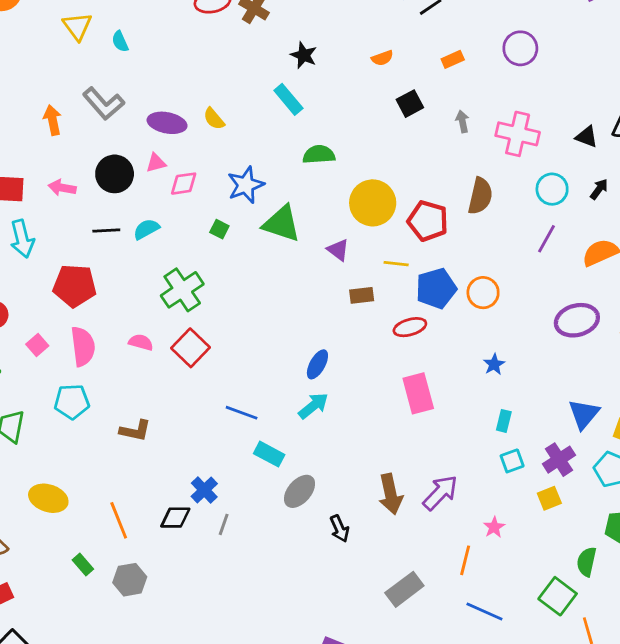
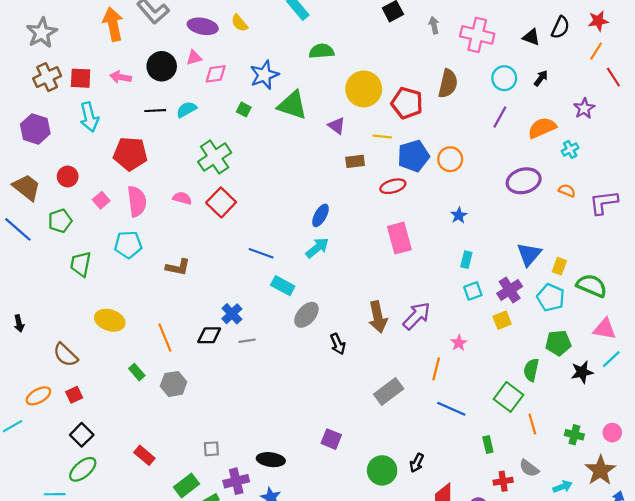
orange arrow: (52, 120) -> (113, 24), size x1.4
gray line: (224, 524) -> (247, 341), turned 63

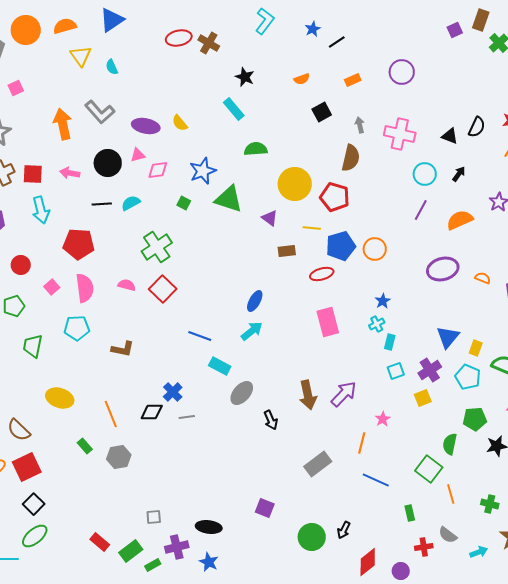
brown semicircle: (448, 84) -> (351, 158), moved
cyan cross: (570, 149) -> (377, 324), moved
red square: (74, 395) -> (27, 467), size x1.8
red rectangle: (144, 455) -> (100, 542), moved

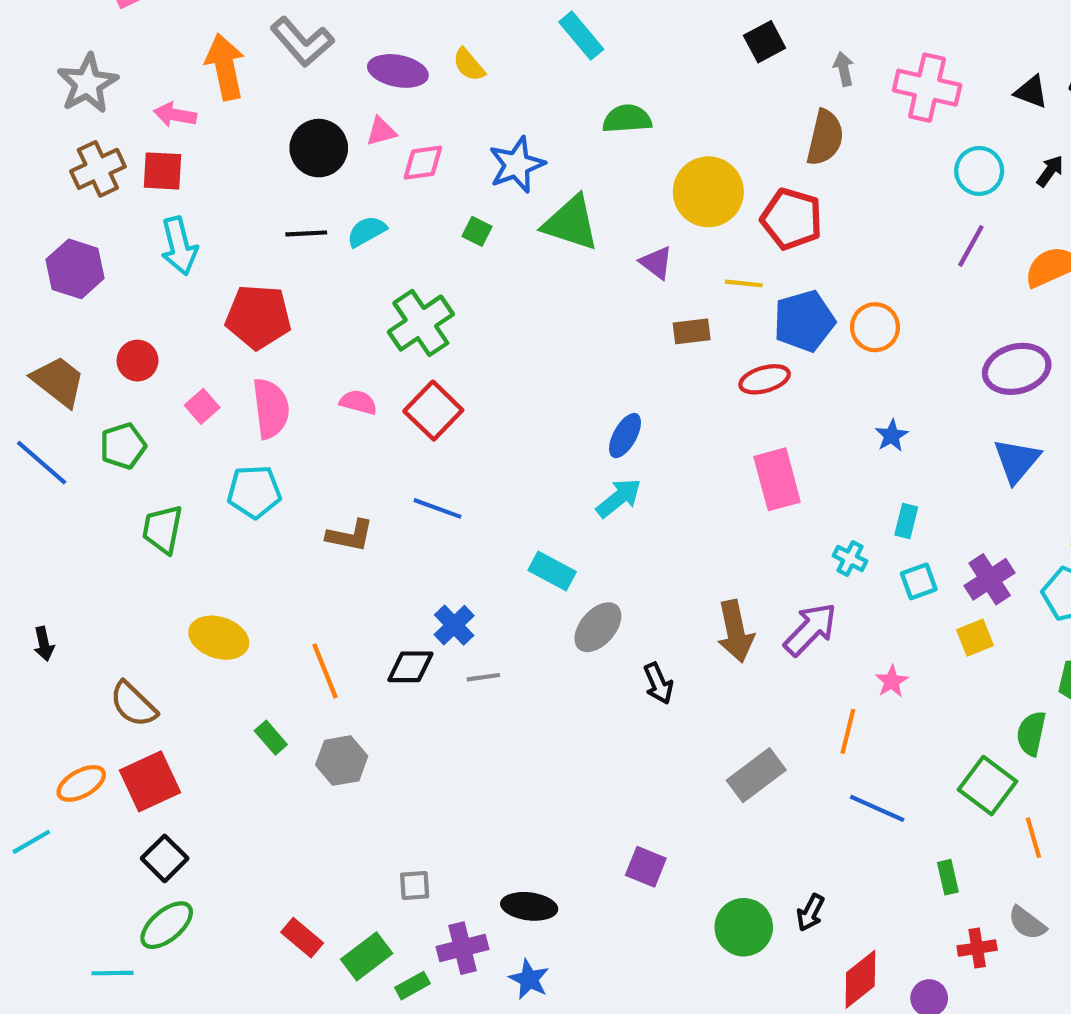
pink arrow: (70, 173) -> (175, 115), moved
cyan cross: (377, 324) -> (850, 558), moved, turned -35
blue line: (200, 336) -> (438, 508), moved
blue triangle: (448, 337) -> (1017, 461), moved

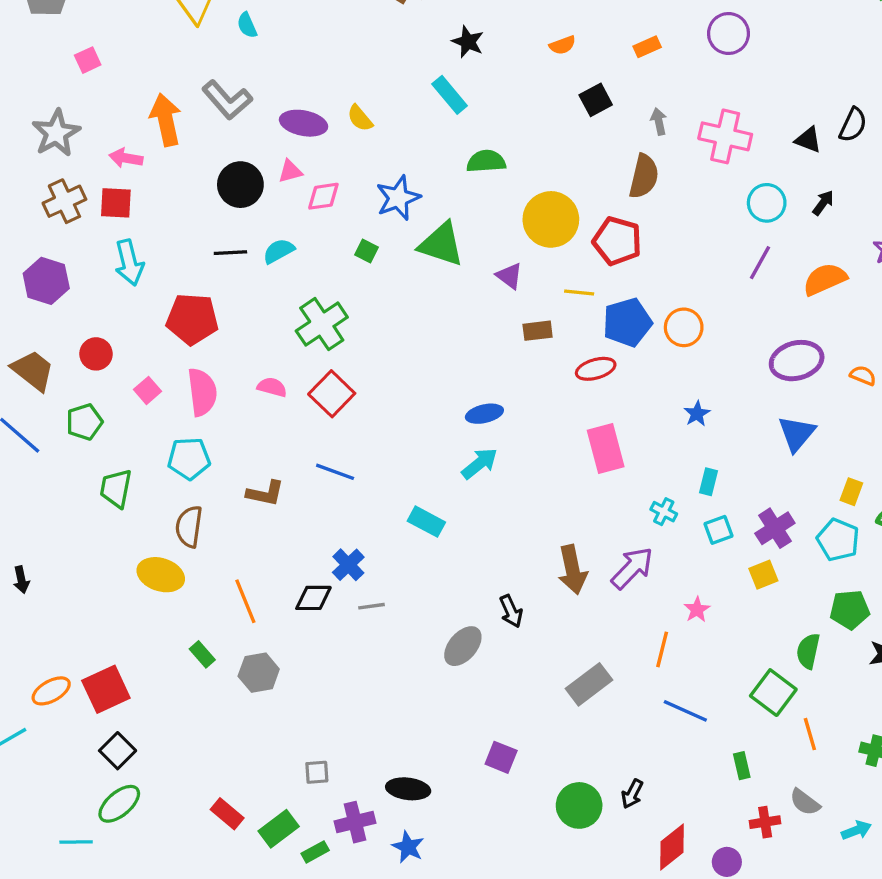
blue ellipse: (625, 436) -> (484, 414), turned 48
gray ellipse: (598, 627) -> (463, 646), moved
brown semicircle: (133, 704) -> (189, 527), moved, turned 54

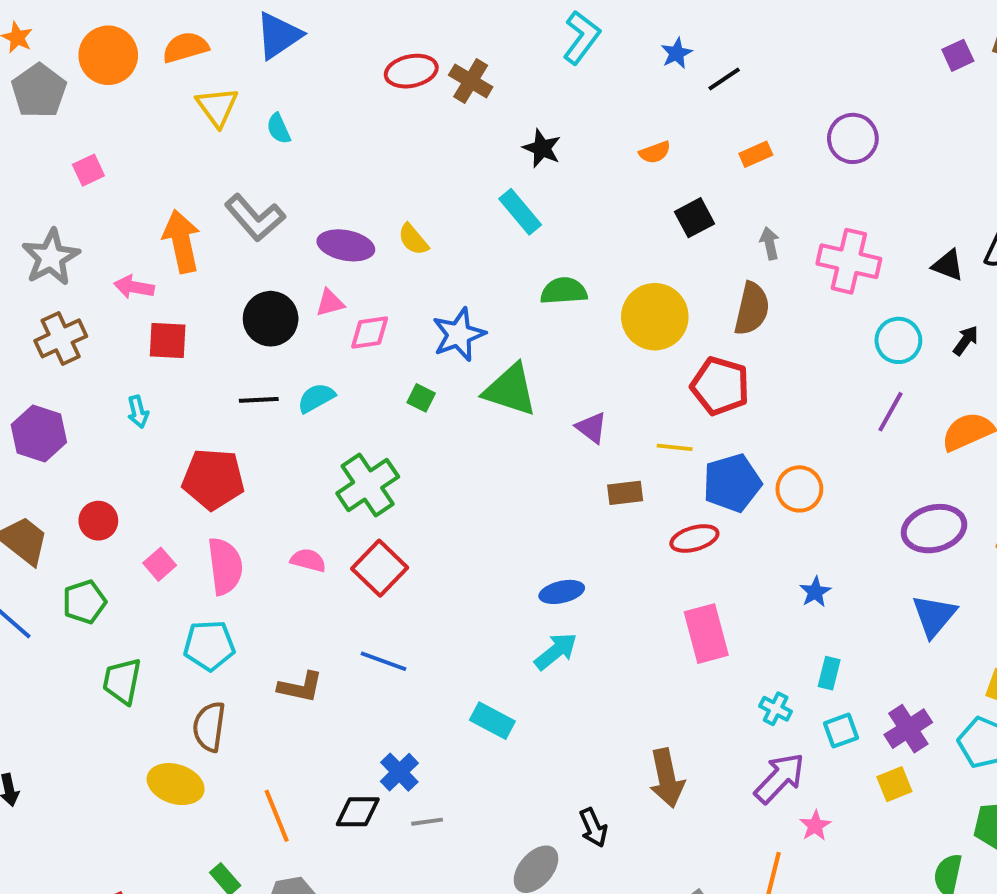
red square: (116, 203) -> (168, 340), moved
yellow circle: (551, 219) -> (655, 317), moved
cyan arrow: (129, 263) -> (138, 412), size x0.6
purple arrow: (632, 568) -> (780, 778), moved

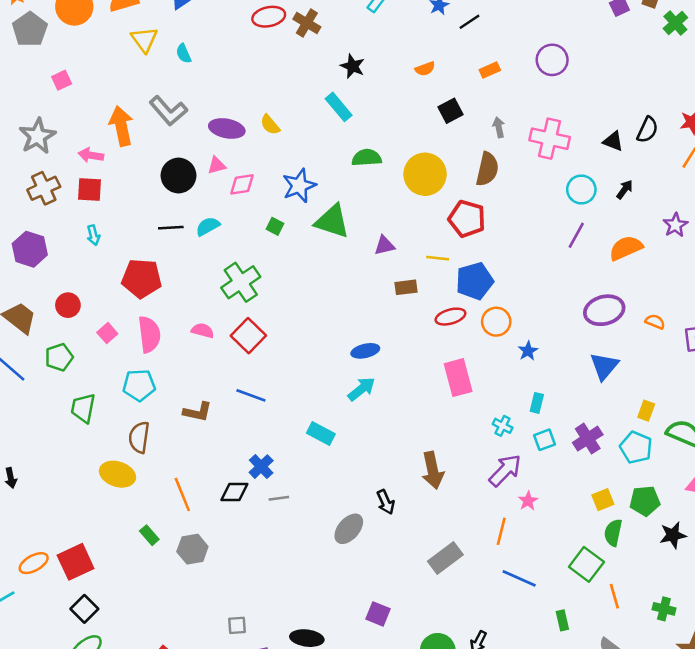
red square: (168, 340) -> (90, 189), moved
purple triangle: (591, 428) -> (384, 245), turned -50
orange circle: (799, 489) -> (496, 322), moved
yellow square: (894, 784) -> (603, 500), moved

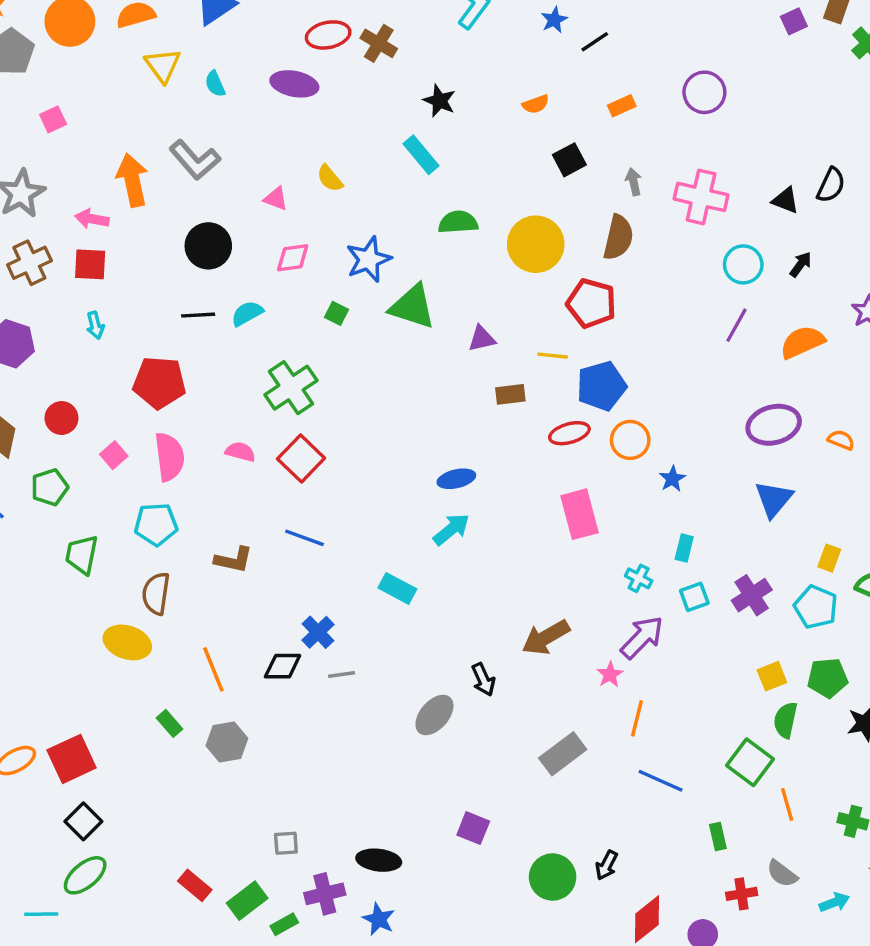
purple ellipse: (227, 128) -> (294, 84), moved
pink triangle: (217, 165) -> (276, 199), moved, turned 36
brown arrow: (433, 470) -> (546, 637), turned 72
pink star: (528, 501) -> (610, 675), moved

